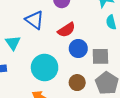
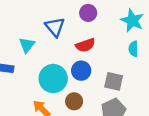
blue circle: (78, 49) -> (81, 71), moved
brown circle: (77, 83) -> (74, 101), moved

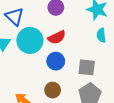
blue triangle: (55, 27) -> (14, 17), moved
cyan circle: (53, 79) -> (30, 40), moved

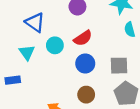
cyan circle: (30, 40) -> (55, 45), size x0.6

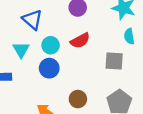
blue circle: (85, 63) -> (49, 68), moved
gray square: (119, 66) -> (114, 61), moved

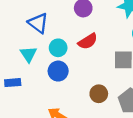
brown circle: (78, 99) -> (99, 94), moved

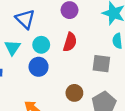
red semicircle: (88, 41) -> (70, 42), turned -48

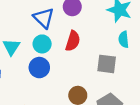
blue triangle: (25, 19) -> (44, 18), moved

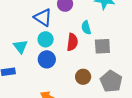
cyan semicircle: (124, 39) -> (86, 28), moved
red semicircle: (73, 41) -> (72, 42), moved

